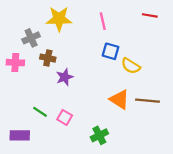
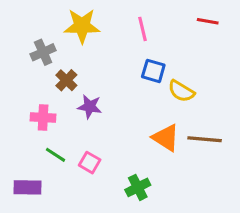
brown cross: (48, 58) -> (66, 80), turned 32
pink cross: (15, 63) -> (43, 118), moved
purple star: (65, 77) -> (90, 107), turned 30

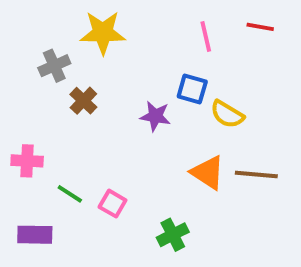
pink line: (142, 29) -> (206, 37), moved
purple star: (90, 107) -> (155, 116), moved
pink cross: (43, 118) -> (27, 161), moved

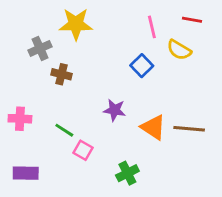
blue square: (192, 89) -> (142, 66), turned 30
brown cross: (83, 101) -> (61, 74), turned -30
yellow semicircle: (227, 114) -> (179, 50), moved
purple star: (155, 116) -> (115, 110), moved
green line: (70, 194) -> (64, 130), moved

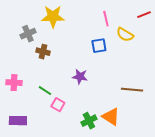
red line: (192, 20) -> (144, 15), moved, turned -32
blue square: (142, 66) -> (99, 46), turned 35
orange triangle: (153, 127) -> (111, 117), moved

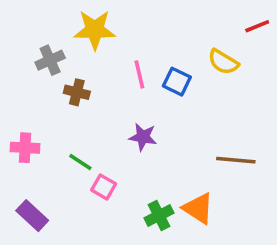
pink line: (106, 19) -> (139, 74), moved
blue square: (99, 46) -> (177, 82), turned 35
purple rectangle: (18, 121) -> (32, 216), turned 42

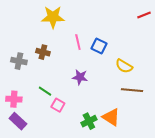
gray cross: (50, 60) -> (19, 61), moved, turned 35
yellow semicircle: (223, 62) -> (124, 66), moved
pink cross: (25, 148) -> (14, 99), moved

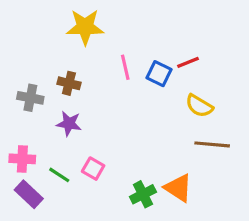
red line: (144, 15) -> (188, 62), moved
purple star: (80, 77) -> (69, 124), moved
green line: (45, 91) -> (59, 175), moved

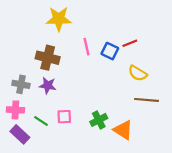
brown cross: (69, 83) -> (48, 58), size x1.5
gray cross: (30, 98) -> (21, 84), moved
pink square: (93, 169) -> (64, 117), turned -32
green cross: (143, 194) -> (99, 120), moved

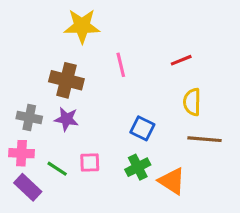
blue square: (110, 51) -> (142, 128), moved
yellow semicircle: (138, 73) -> (192, 102), turned 60

